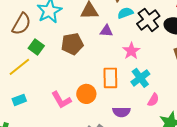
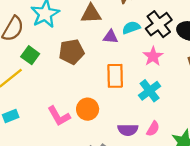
cyan semicircle: (125, 13) -> (131, 28), moved
pink star: (131, 51) -> (153, 56), moved
orange rectangle: (110, 78) -> (115, 76), moved
pink semicircle: (153, 100) -> (153, 129), moved

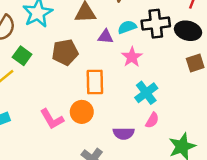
black cross: (159, 24) -> (156, 24), turned 30
pink star: (153, 56) -> (132, 57), moved
orange rectangle: (115, 76) -> (95, 82), moved
pink semicircle: (153, 129) -> (152, 120), moved

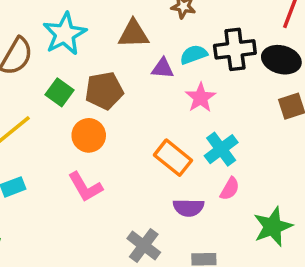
green square: (22, 56) -> (59, 92), moved
orange rectangle: (95, 82) -> (173, 158), moved, turned -50
orange circle: (82, 112) -> (89, 135), moved

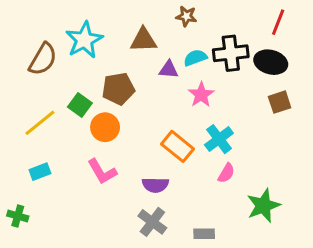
green square: (59, 92) -> (80, 105), moved
purple semicircle: (188, 208) -> (155, 185), moved

